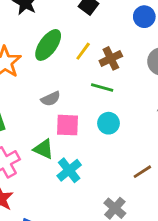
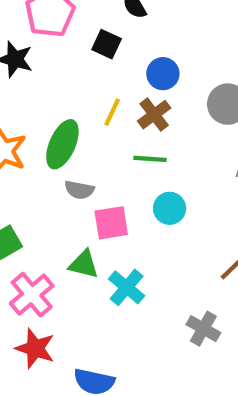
blue circle: (144, 17) -> (163, 74), moved
green ellipse: (48, 45) -> (62, 144), moved
gray semicircle: (51, 99) -> (79, 190), turned 48

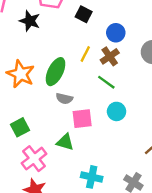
green line: (150, 159) -> (106, 82), turned 30
cyan cross: (127, 287) -> (92, 177), moved, turned -30

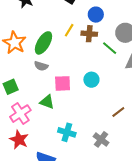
brown cross: (110, 56) -> (89, 34), turned 35
green line: (106, 82) -> (110, 48), moved
gray semicircle: (64, 99) -> (41, 66), moved

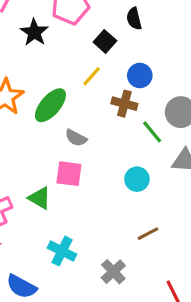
yellow line: (69, 30) -> (92, 76), moved
gray semicircle: (41, 66) -> (76, 138), moved
cyan circle: (91, 80) -> (137, 179), moved

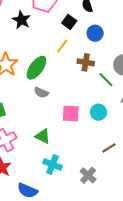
blue circle: (140, 76) -> (95, 33), moved
gray semicircle: (76, 138) -> (41, 92), moved
pink square: (69, 174) -> (71, 114), moved
green triangle: (40, 198) -> (43, 136), moved

